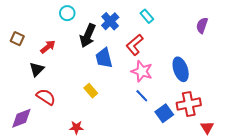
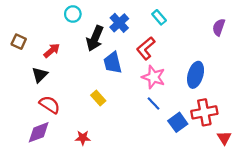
blue ellipse: (181, 69) -> (196, 75), turned 35
purple diamond: (21, 118) -> (39, 132), moved

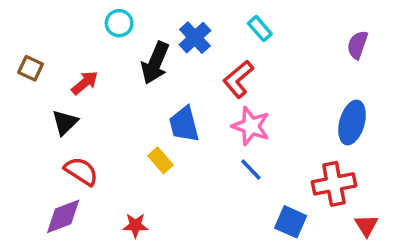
blue trapezoid: (113, 63) -> (184, 124), moved
blue ellipse: (196, 75) -> (352, 122), moved
blue square: (178, 122) -> (291, 222), moved, turned -30

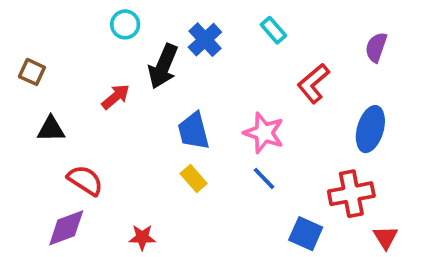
red L-shape: (238, 79) -> (313, 83), moved
red arrow: (85, 83) -> (116, 97), moved
black triangle: (65, 122) -> (51, 129), moved, turned 44
yellow rectangle: (161, 160) -> (194, 178), moved

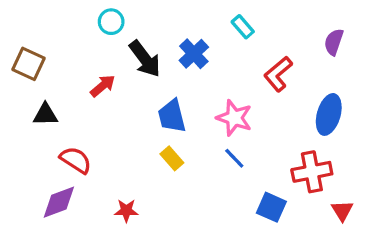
blue cross: (205, 40) -> (194, 54), moved
black arrow: (163, 66) -> (145, 59), turned -60
brown square: (32, 72) -> (28, 64), size x1.4

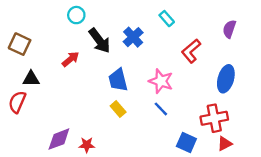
red semicircle: (76, 160) -> (17, 102), moved, turned -100
purple diamond: (59, 202) -> (59, 139), moved
red triangle: (342, 211) -> (225, 144), moved, turned 35

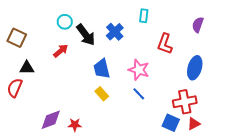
cyan circle: (76, 15) -> (65, 22), moved
cyan rectangle: (167, 19) -> (144, 16), turned 48
red L-shape: (191, 51) -> (165, 44), turned -30
blue square: (186, 143) -> (171, 123), moved

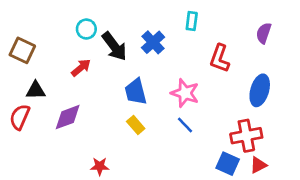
purple diamond: (51, 120) -> (68, 117), moved

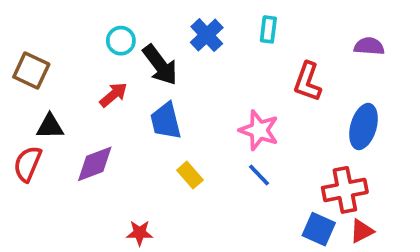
purple semicircle: (264, 33) -> (369, 46), turned 75
blue cross: (153, 42) -> (207, 35), moved
blue trapezoid: (136, 92) -> (166, 121), moved

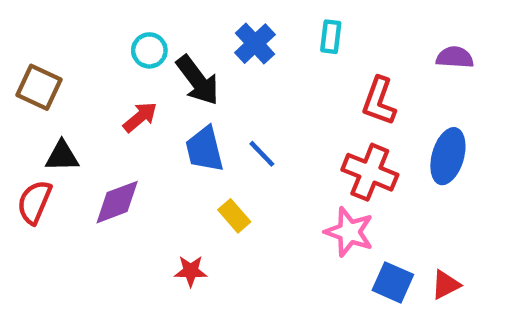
pink star: (259, 130) -> (349, 232), moved
blue line: (259, 175) -> (262, 154), moved
red cross: (345, 190) -> (370, 172), moved, turned 33
red star: (140, 233) -> (191, 271), moved

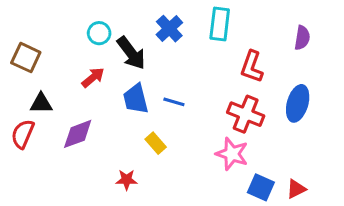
cyan rectangle: (331, 37) -> (220, 24), size x1.5
purple semicircle: (455, 57) -> (302, 38), turned 95
blue line: (262, 154) -> (174, 102), turned -30

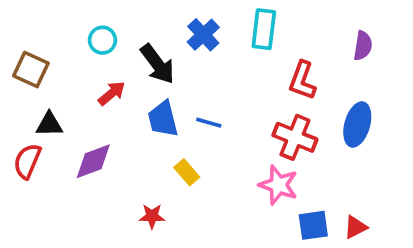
cyan circle: (99, 33) -> (102, 40), moved
blue square: (261, 187) -> (313, 225), turned -32

